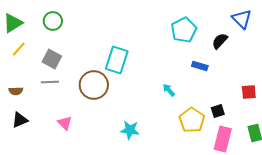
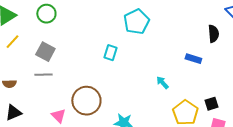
cyan pentagon: (184, 30) -> (136, 22), moved
black semicircle: (220, 41) -> (213, 34), turned 132
cyan rectangle: (117, 60) -> (110, 53), size x0.6
brown circle: (94, 85) -> (86, 101), moved

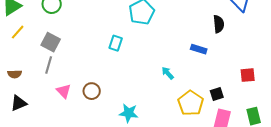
gray line: (43, 75) -> (49, 65), turned -72
brown circle: (86, 101) -> (92, 91), size x0.6
pink triangle: (58, 116) -> (64, 91), moved

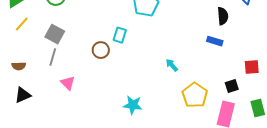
blue rectangle: (199, 49) -> (215, 41), moved
brown circle: (92, 91) -> (101, 50), moved
black square: (217, 94) -> (232, 86), moved

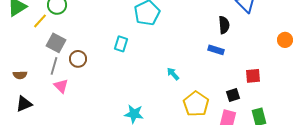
yellow line: (22, 24) -> (40, 21), moved
brown circle: (101, 50) -> (78, 59), moved
pink triangle: (68, 83) -> (61, 86), moved

